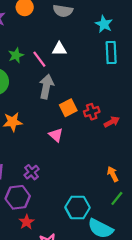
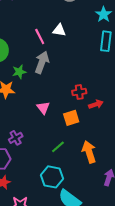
green star: (16, 55) -> (19, 72), moved
orange square: (68, 108) -> (71, 118), moved
orange arrow: (113, 174) -> (89, 152), size x1.5
green line: (117, 198) -> (58, 147), moved

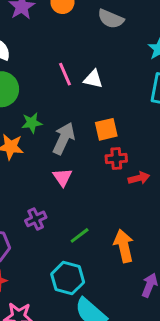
white triangle: (59, 30) -> (93, 79), moved
gray arrow: (42, 62) -> (64, 138), moved
orange square: (71, 118) -> (106, 129), moved
purple cross: (16, 138) -> (36, 219), moved

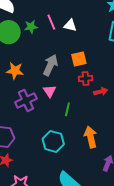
green star: (32, 123) -> (31, 27), moved
purple cross: (36, 219) -> (26, 100), moved, size x1.5
green line: (80, 235) -> (67, 109), moved, turned -40
cyan hexagon: (68, 278) -> (53, 141), moved

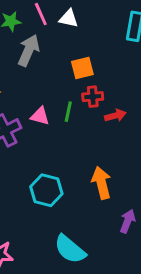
gray arrow: (50, 65) -> (29, 50), moved
pink triangle: (50, 91) -> (40, 116), turned -40
green line: (67, 109) -> (68, 112), moved

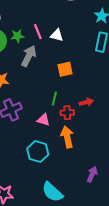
red cross: (93, 97) -> (67, 113), moved
pink triangle: (40, 116) -> (43, 120), moved
orange arrow: (101, 183) -> (67, 137), moved

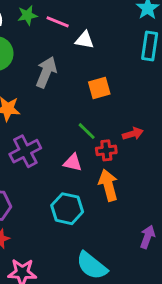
pink line: (38, 32) -> (58, 22), moved, turned -42
green star: (17, 36) -> (27, 15), moved
green line: (54, 99) -> (87, 131), turned -56

